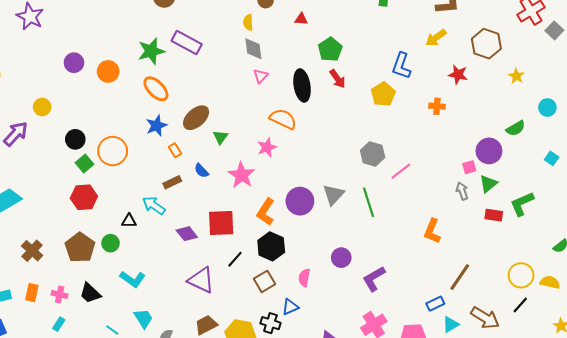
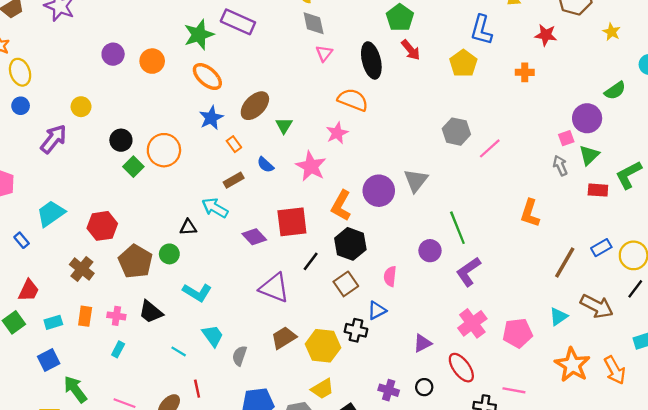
red hexagon: (84, 197) -> (102, 226), moved
green line: (368, 202) -> (457, 228), moved
blue rectangle: (435, 304) -> (601, 248), moved

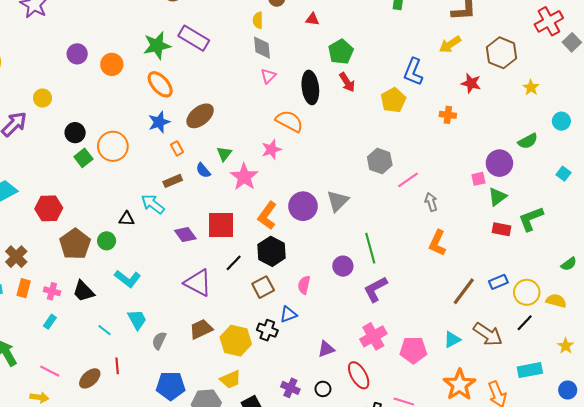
green triangle: (284, 125) -> (224, 154), moved
gray arrow: (560, 166) -> (431, 202), moved
brown cross: (82, 269) -> (16, 257), moved

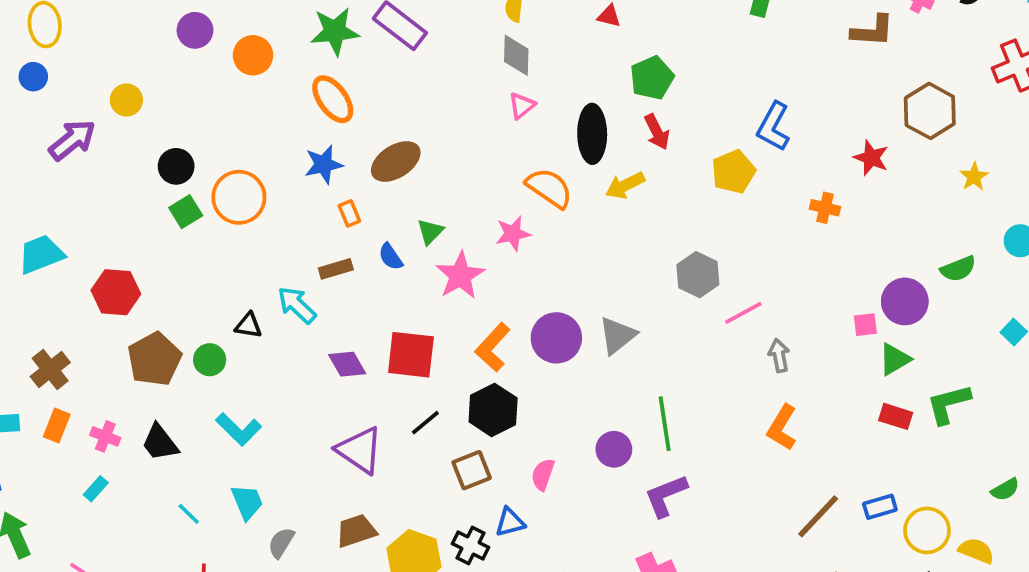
yellow arrow: (450, 44) -> (625, 185), moved

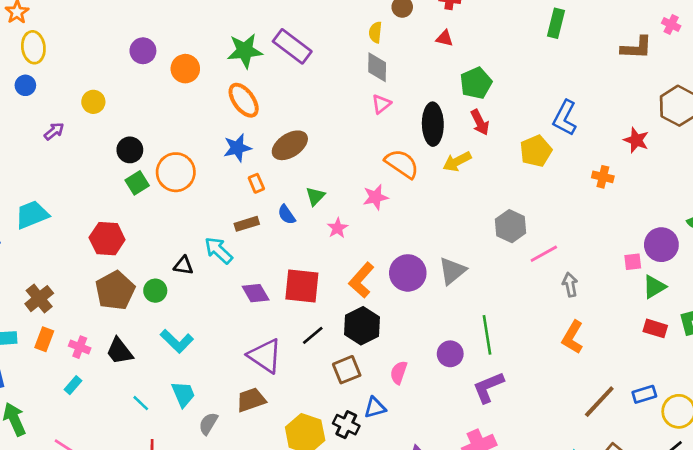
purple arrow: (72, 140) -> (54, 131), size x0.6
pink star: (460, 276) -> (337, 228), size x0.6
red hexagon: (116, 292) -> (107, 239), moved
brown trapezoid: (356, 531) -> (251, 400), moved

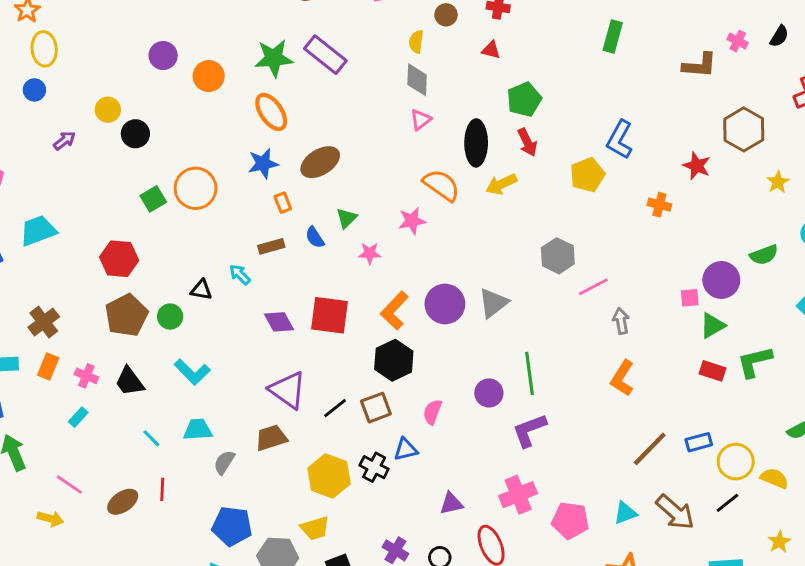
black circle: (130, 150) -> (135, 134), moved
pink star: (337, 228) -> (370, 253), turned 30
cyan arrow: (218, 250) -> (240, 274), size x0.7
black line: (313, 335) -> (335, 408), moved
cyan trapezoid: (183, 394) -> (198, 430), turned -72

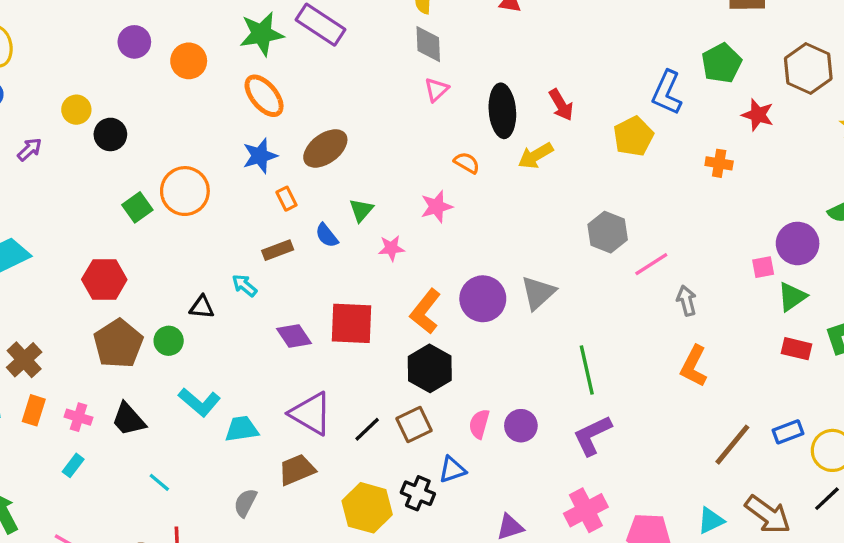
green pentagon: (524, 99) -> (722, 63), moved
orange semicircle: (441, 185) -> (467, 163), size x0.6
purple circle: (489, 393) -> (521, 426), moved
cyan trapezoid: (198, 430) -> (242, 429), moved

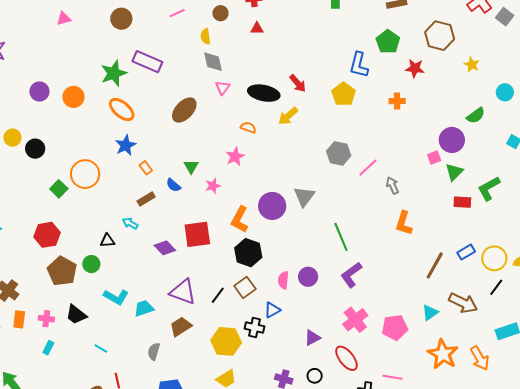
black ellipse: (502, 111) -> (264, 93), turned -64
brown ellipse: (325, 148) -> (184, 110), moved

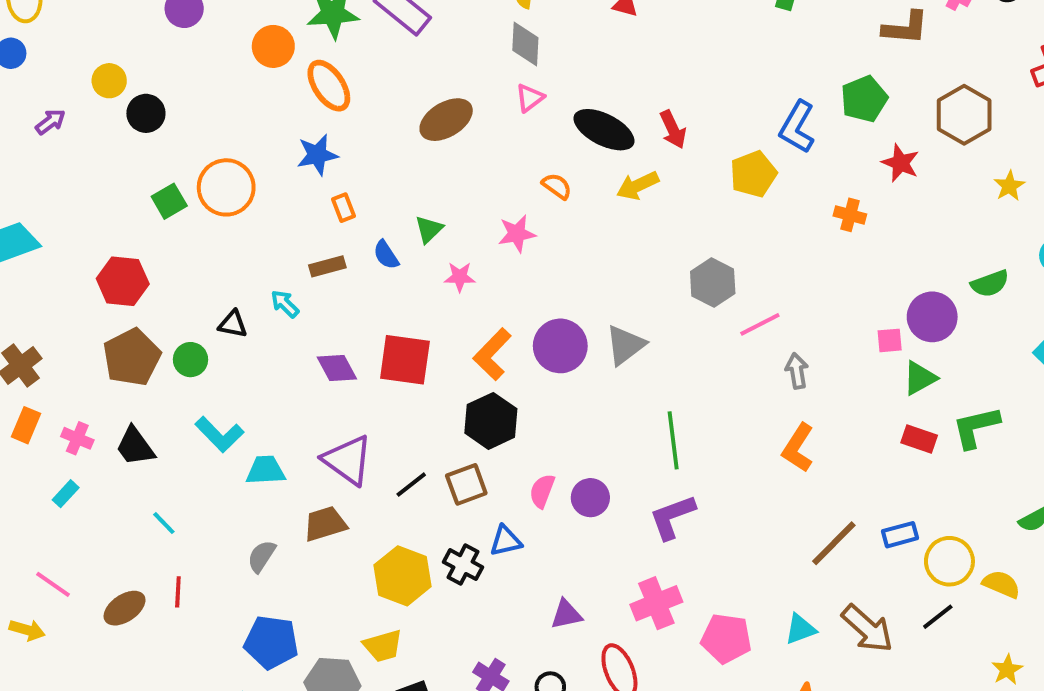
orange circle: (74, 97) -> (273, 46), moved

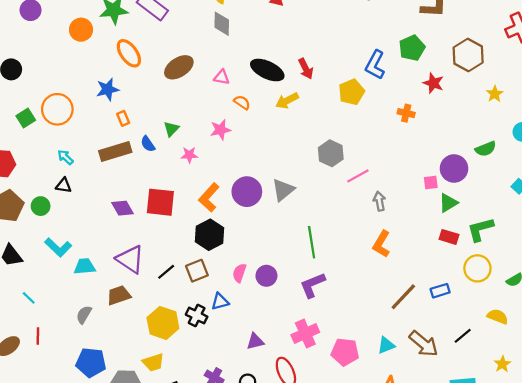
orange ellipse: (329, 86) -> (129, 53), moved
pink triangle: (530, 98) -> (222, 77), moved, turned 49
brown rectangle: (327, 266) -> (115, 151), size x1.6
cyan arrow: (285, 304) -> (65, 157), moved
yellow circle: (949, 561) -> (477, 268), moved

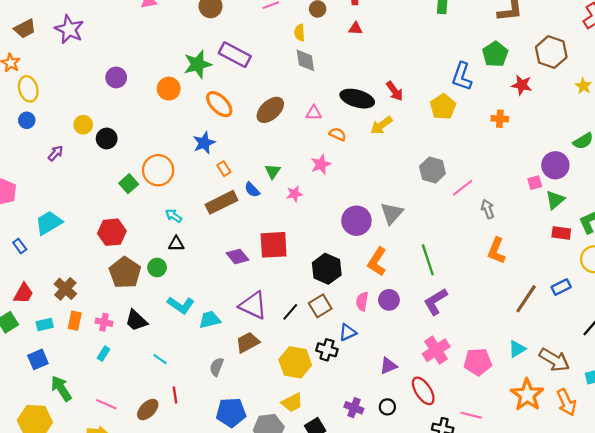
orange L-shape: (209, 197) -> (377, 262), moved
brown arrow: (424, 344) -> (554, 360), moved

